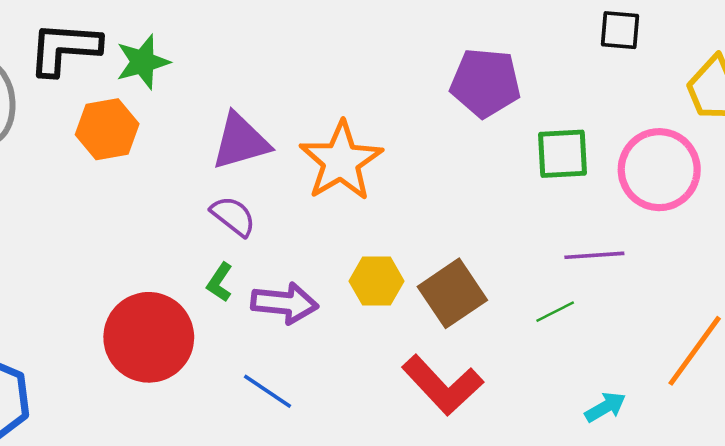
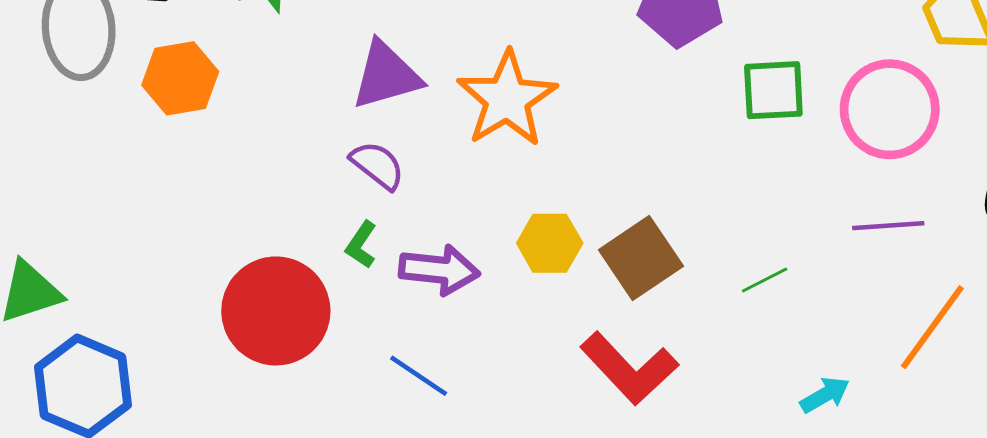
orange hexagon: (107, 129) -> (180, 78), moved
purple line: (594, 255) -> (888, 226), moved

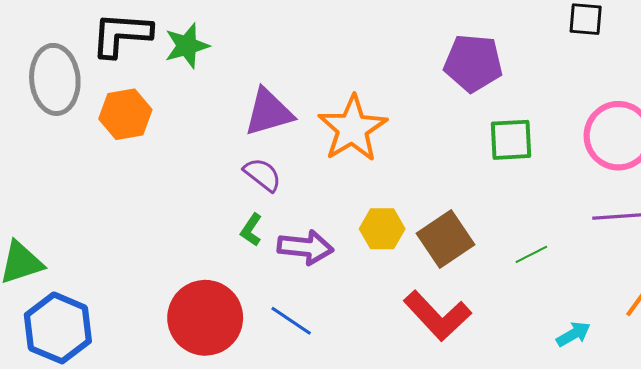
green square: (773, 90) -> (511, 140), moved
red circle: (276, 311) -> (205, 318), moved

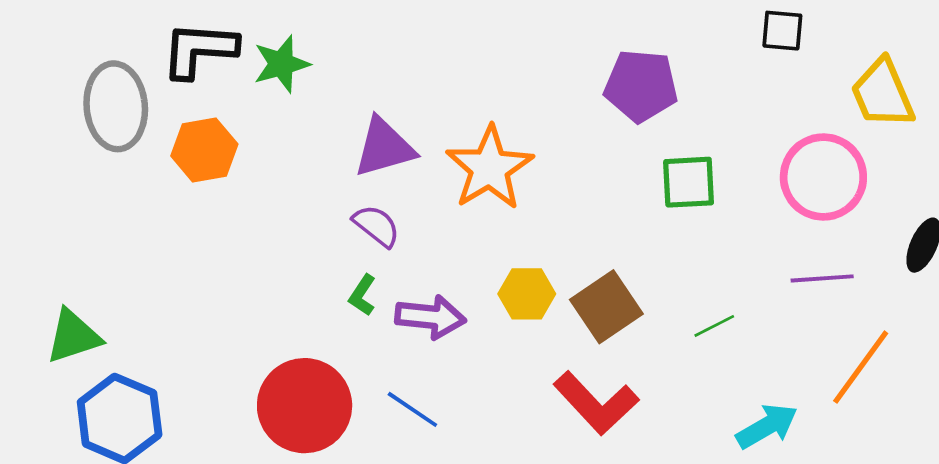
cyan arrow: (573, 334) -> (767, 426), size x1.4

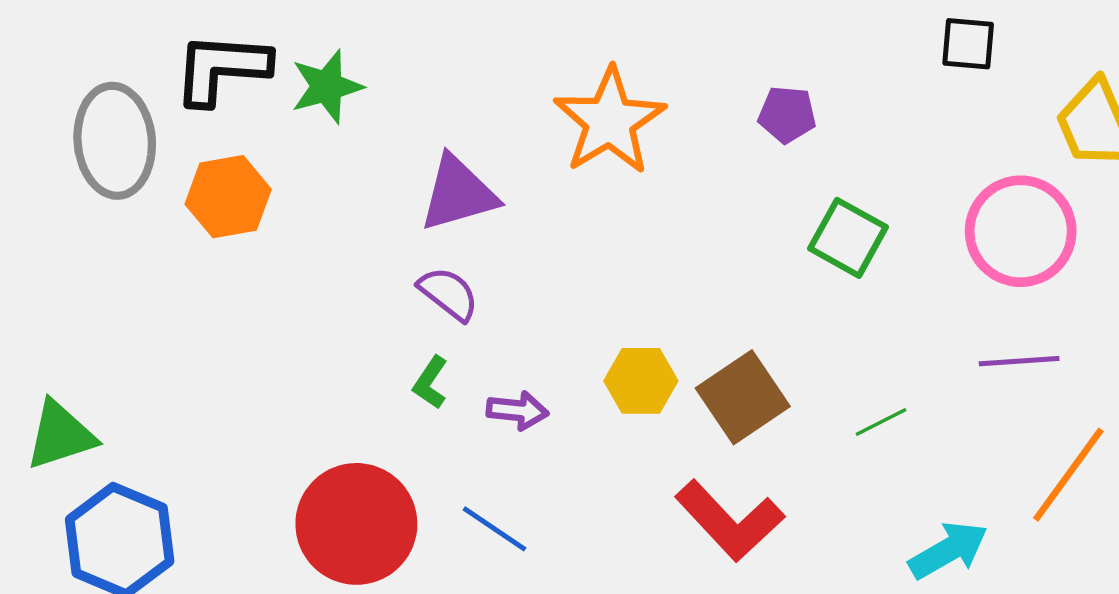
purple pentagon: (641, 86) -> (787, 114), size x0.6
orange star: (489, 168) -> (610, 121), moved
green square: (689, 182) -> (848, 238), turned 32
purple arrow: (430, 317) -> (518, 410), size x0.7

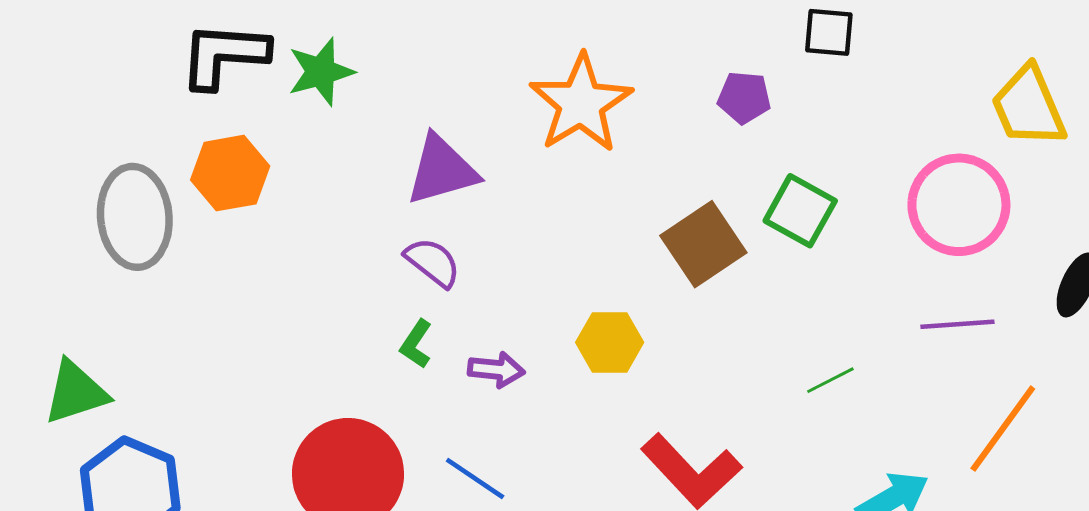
black square: (968, 44) -> (829, 32), moved
gray ellipse: (115, 141) -> (135, 217), moved
brown square: (743, 397) -> (703, 244), moved

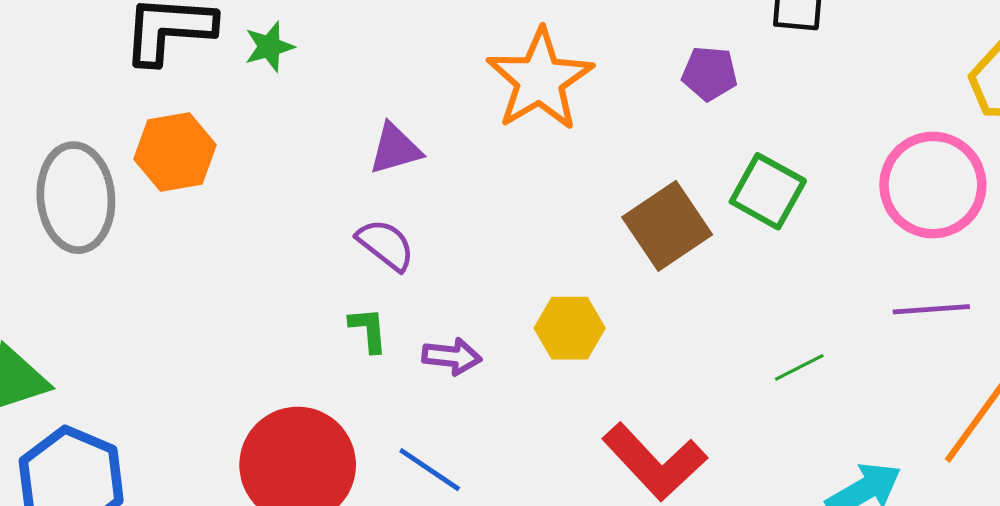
green star: (321, 72) -> (269, 47), size x0.7
purple triangle: (442, 170) -> (395, 149), size x0.7
green L-shape: (416, 344) -> (368, 330), turned 141

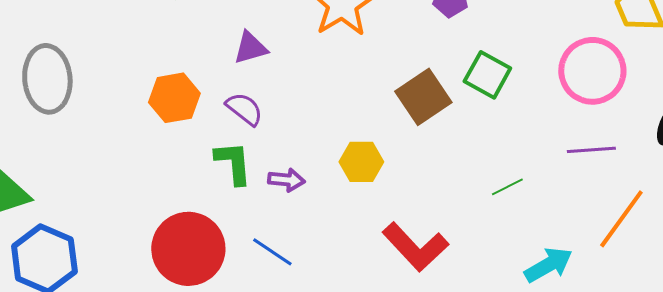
orange hexagon: (175, 152) -> (174, 98), moved
green L-shape: (368, 330) -> (233, 163), size x1.5

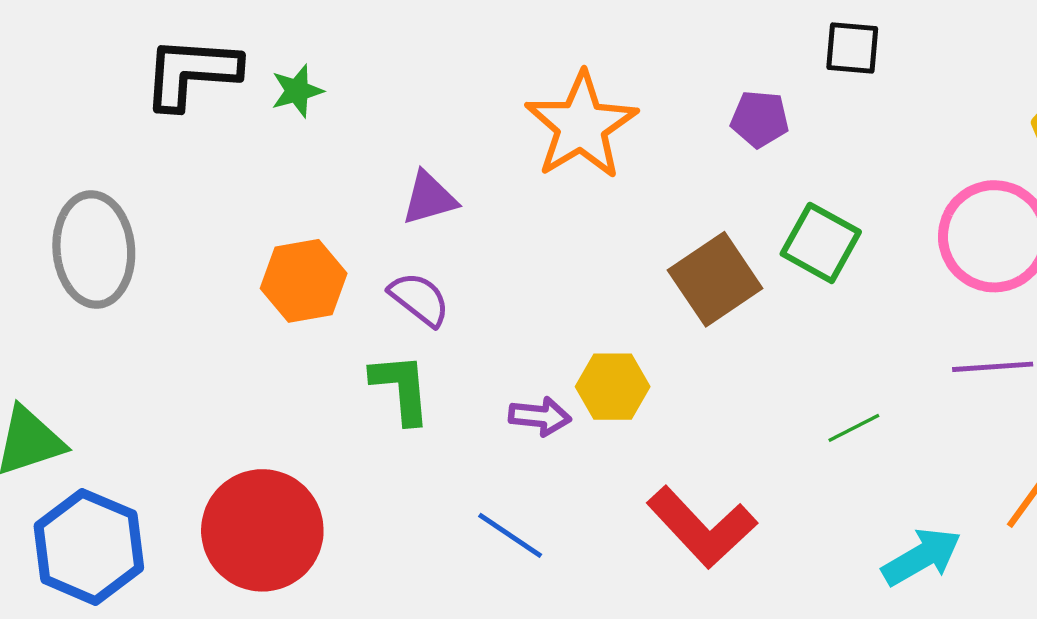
purple arrow: (286, 180) -> (540, 416), moved
red circle: (188, 249) -> (262, 530), moved
blue line: (272, 252) -> (510, 535), moved

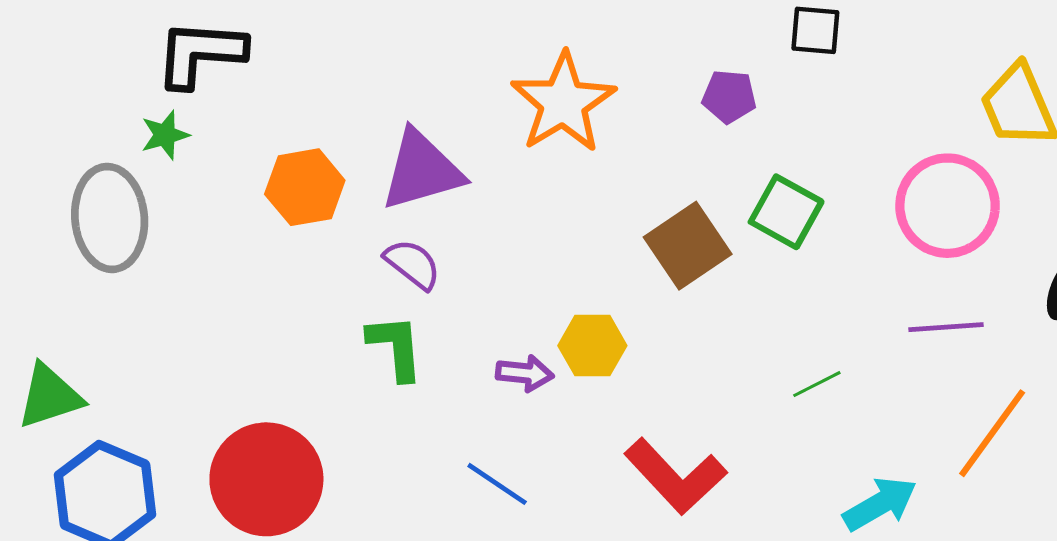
green star: (297, 91) -> (165, 135), moved
purple triangle: (429, 198) -> (422, 170), size x1.6
orange hexagon: (304, 281) -> (305, 187), moved

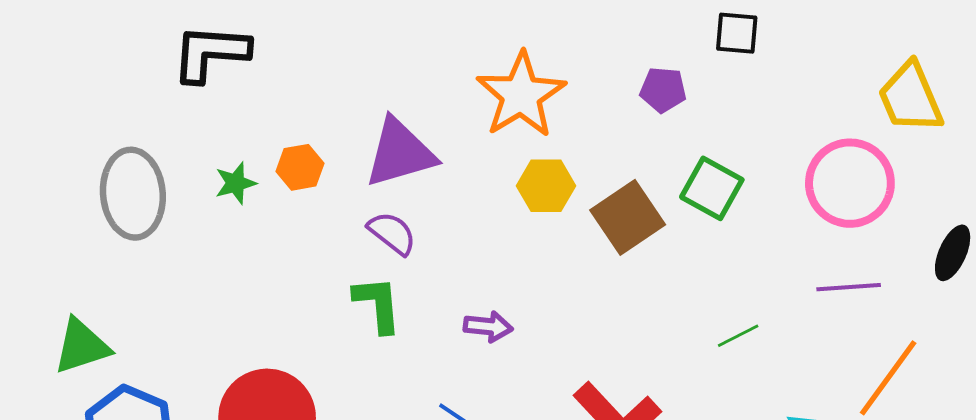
green star: (165, 135) -> (236, 183), moved
orange hexagon: (305, 187) -> (300, 167), size x0.7
yellow hexagon: (592, 346) -> (546, 186), moved

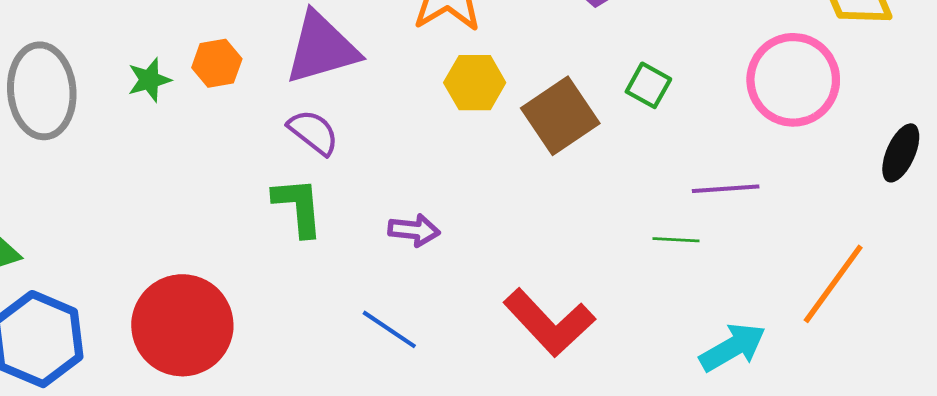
green square: (712, 188) -> (648, 85), size x0.7
purple line: (849, 287) -> (726, 189), moved
green line: (738, 336) -> (676, 240), turned 30

